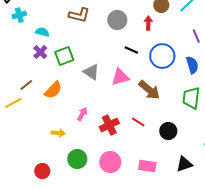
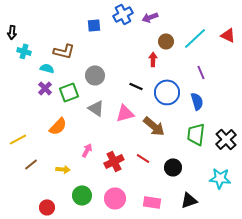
cyan cross: (19, 15) -> (24, 51), turned 32
brown L-shape: (79, 15) -> (64, 51), moved
gray circle: (117, 20) -> (95, 75), moved
brown line: (26, 85) -> (31, 164), moved

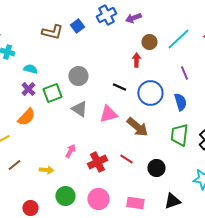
blue square: (94, 25) -> (77, 26), turned -32
brown L-shape: (64, 51) -> (52, 32), moved
orange semicircle: (58, 126) -> (26, 117), moved

